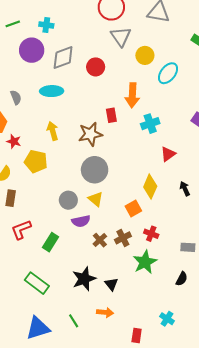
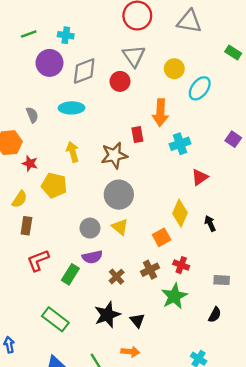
gray triangle: (121, 37) -> (134, 56), moved
black arrow: (185, 189) -> (210, 223), moved
purple semicircle: (81, 221) -> (92, 257), moved
brown cross: (100, 240) -> (117, 277), moved

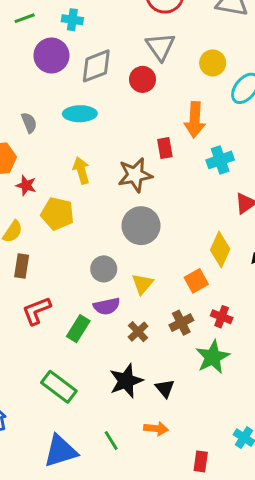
yellow triangle: (120, 227) -> (142, 284), moved, turned 30

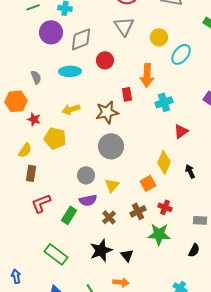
red circle: (142, 79) -> (105, 60), moved
yellow arrow: (81, 170) -> (71, 109), turned -90
green star: (213, 357) -> (159, 234), turned 30

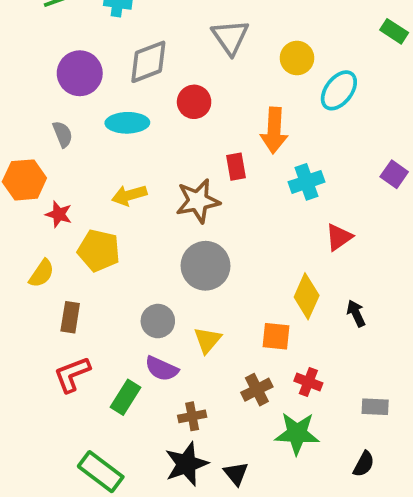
purple circle: (51, 32) -> (80, 73), moved
brown rectangle: (31, 173) -> (70, 317), moved
orange square: (148, 183) -> (276, 336), turned 35
purple semicircle: (88, 200) -> (162, 369), turned 36
brown cross: (109, 217) -> (192, 416), moved, turned 32

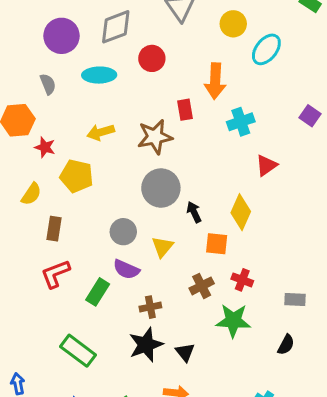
black arrow: (356, 313) -> (194, 212), moved

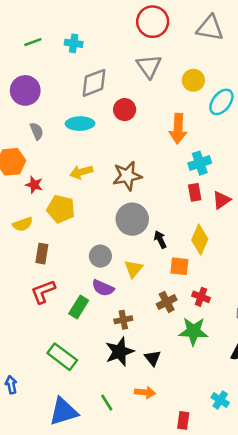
purple circle: (61, 36) -> (25, 90), moved
red rectangle: (185, 110) -> (195, 192), moved
yellow semicircle: (31, 194) -> (23, 224), turned 36

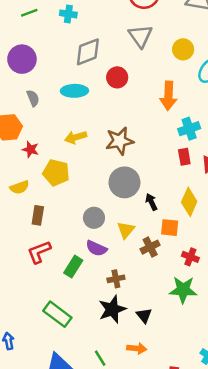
brown cross: (167, 302) -> (150, 247), moved

